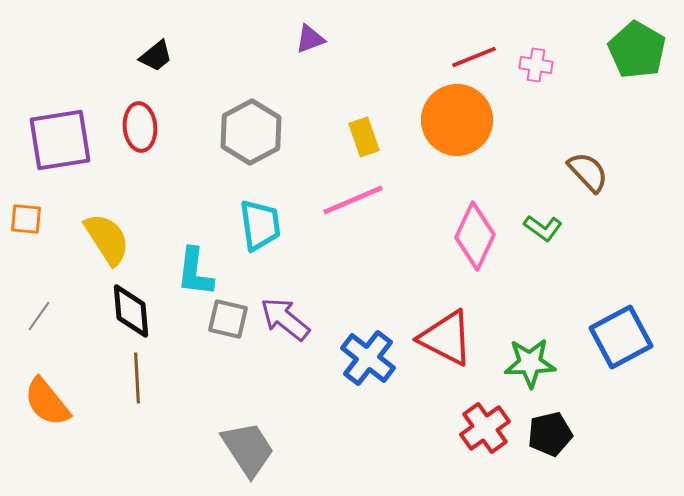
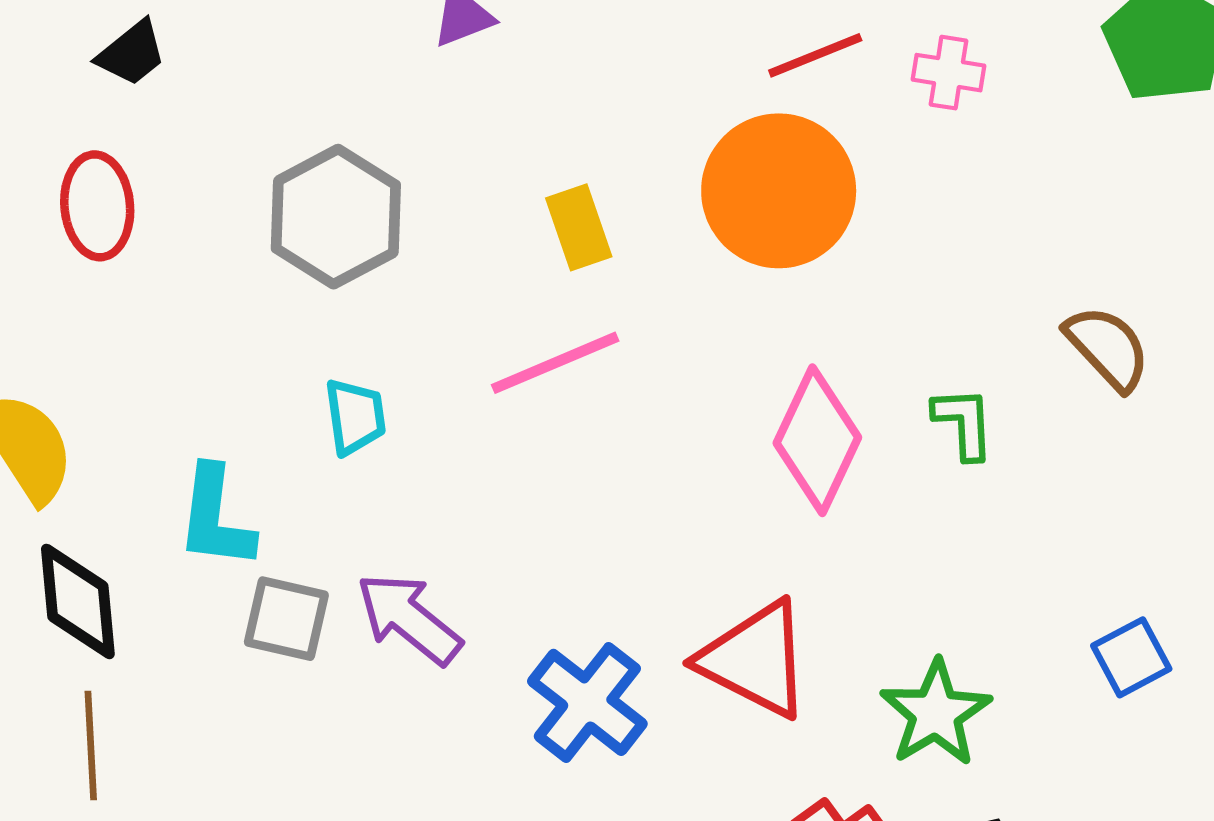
brown semicircle: (588, 172) -> (1108, 348), moved
cyan trapezoid: (260, 225) -> (355, 417), size x0.7
green L-shape: (543, 228) -> (964, 423), turned -129
blue square: (621, 337) -> (1131, 657), size x0.6
green star: (530, 363) -> (936, 713), turned -30

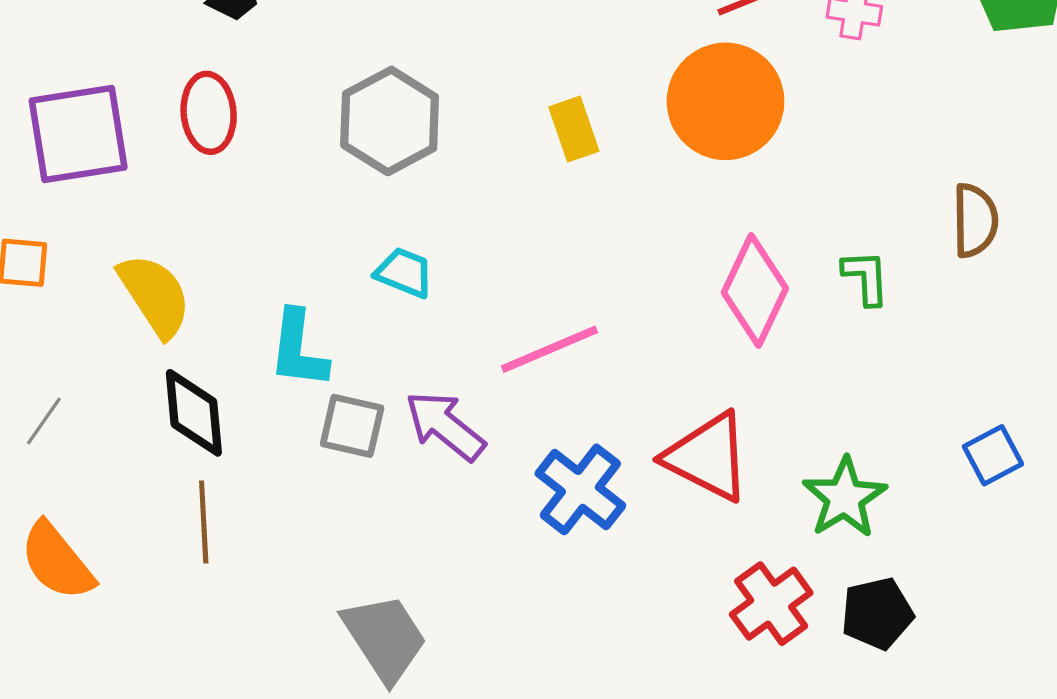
brown semicircle: (1108, 348) -> (975, 220), turned 42
pink line: (555, 363) -> (549, 349), moved
cyan trapezoid: (355, 417) -> (404, 273), turned -60

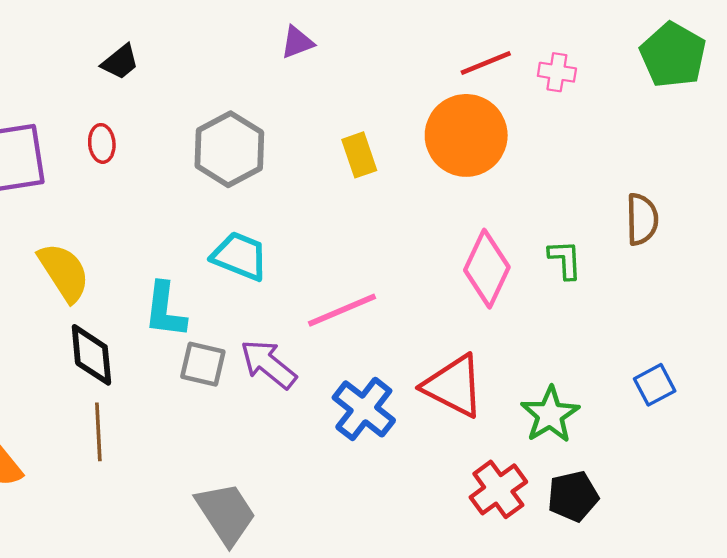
red ellipse: (209, 113) -> (102, 143), size x0.7
cyan trapezoid: (404, 273) -> (240, 256), size x1.4

